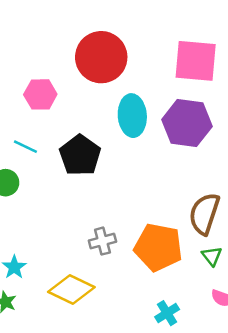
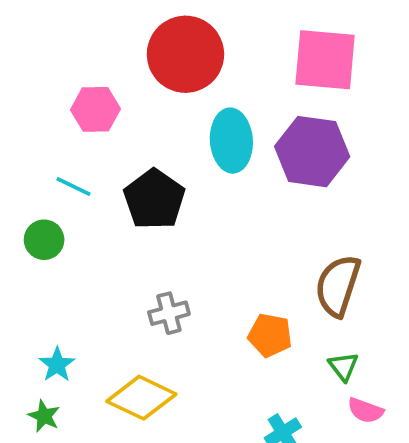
gray cross: (102, 241) -> (169, 313), moved
orange pentagon: (158, 247) -> (270, 335), size x0.6
green triangle: (212, 256) -> (343, 366), moved

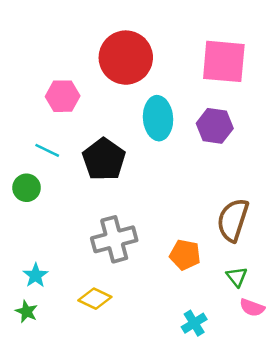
purple hexagon: (312, 152) -> (215, 126), size x0.7
gray cross: (169, 313) -> (114, 239), size x1.6
yellow diamond: (141, 398) -> (95, 299), size x0.7

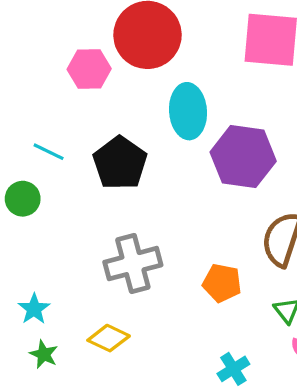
pink hexagon: (63, 96) -> (89, 69), moved
purple hexagon: (215, 126) -> (243, 157), moved, size x1.4
green star: (27, 311) -> (44, 354), moved

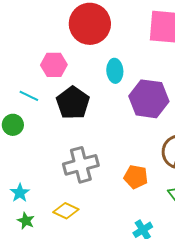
pink hexagon: (89, 69) -> (54, 65), moved
cyan ellipse: (188, 111) -> (115, 71), size x0.7

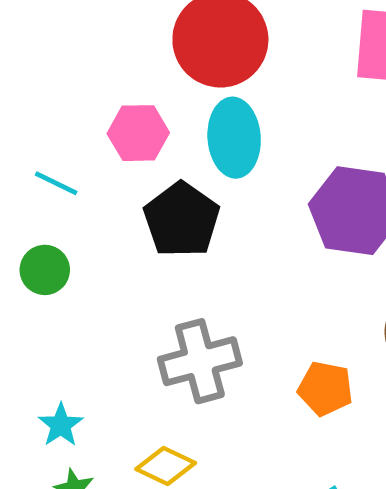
cyan ellipse: (115, 71) -> (234, 138), moved, size x1.4
cyan line: (29, 96) -> (56, 183), moved

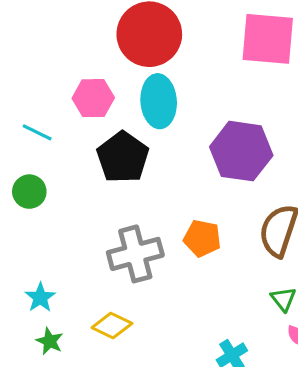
orange pentagon: (325, 389) -> (202, 238), moved

